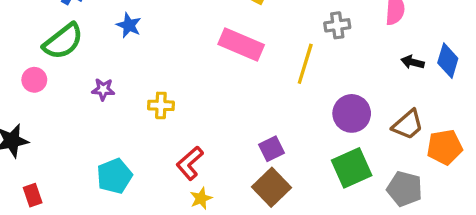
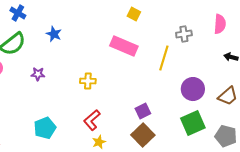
yellow cross: (161, 105) -> (88, 81), moved

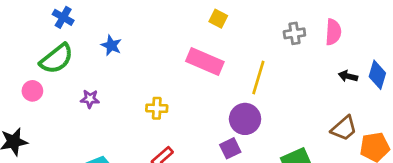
gray cross: (184, 34) -> (294, 33), moved
purple circle: (193, 89) -> (245, 119), moved

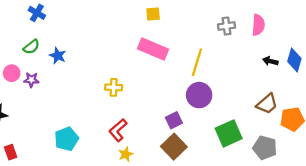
yellow square: (218, 19) -> (153, 14), moved, turned -32
blue star: (111, 45) -> (58, 56), moved
green semicircle: (56, 59) -> (31, 47), size x0.6
purple star: (90, 99) -> (31, 80), moved
purple circle: (245, 119) -> (199, 95), moved

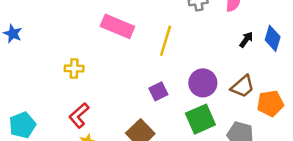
black arrow: (270, 61) -> (246, 40), turned 112
purple circle: (199, 95) -> (203, 83), moved
purple square: (174, 120) -> (158, 91), moved

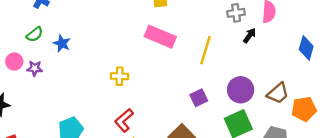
black arrow: (246, 40) -> (250, 35), moved

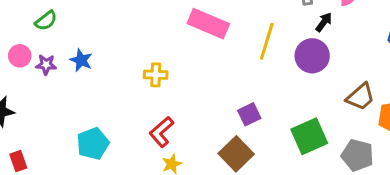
blue star: (62, 43) -> (81, 60), moved
purple circle: (241, 90) -> (312, 56), moved
purple square: (199, 98) -> (249, 114), moved

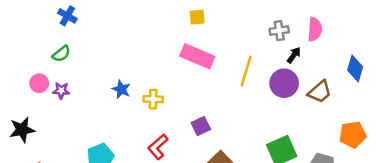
blue star: (81, 60) -> (121, 89), moved
brown trapezoid: (360, 97) -> (320, 92), moved
purple square: (249, 114) -> (201, 126), moved

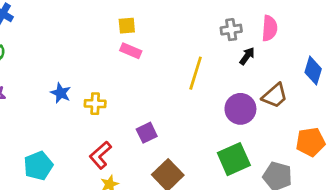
yellow square: (197, 17) -> (127, 26), moved
pink rectangle: (197, 56) -> (131, 51), moved, size x0.6
purple circle: (284, 83) -> (240, 109), moved

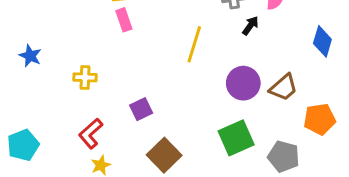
pink rectangle: (131, 51) -> (124, 20), turned 48
blue star: (61, 93) -> (30, 56), moved
brown trapezoid: (275, 96) -> (284, 87), moved

